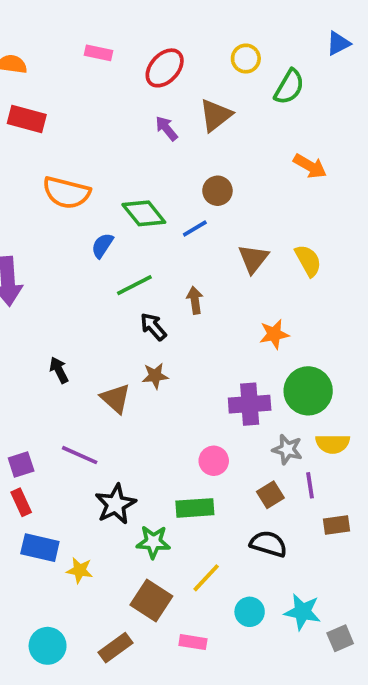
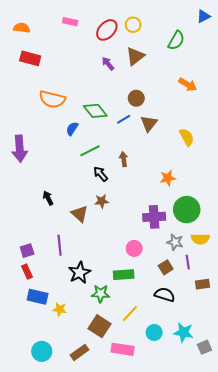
yellow circle: (246, 59) -> (133, 25), moved
brown triangle: (253, 259) -> (149, 123), moved
purple line: (80, 455) -> (60, 245), turned 60
pink rectangle: (193, 642) -> (123, 349), size x1.5

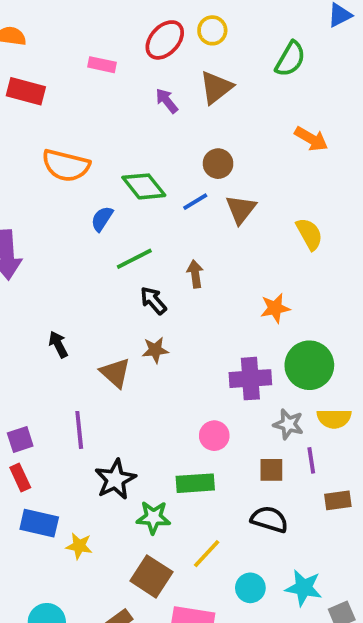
pink rectangle: (70, 22) -> (102, 65), moved
brown square: (166, 267) -> (271, 470), turned 32

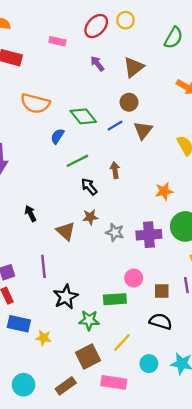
brown triangle: (216, 87) -> (134, 67), moved
gray star: (288, 424) -> (115, 232), moved
pink circle: (214, 436) -> (134, 278), moved
brown square: (151, 576) -> (88, 357), turned 30

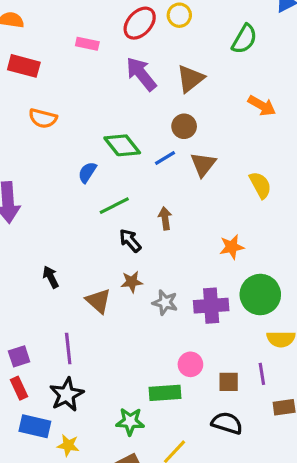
purple arrow: (97, 64) -> (141, 74), size x1.6
orange semicircle: (35, 103) -> (43, 118), moved, size x0.7
black star: (66, 297) -> (67, 395), moved

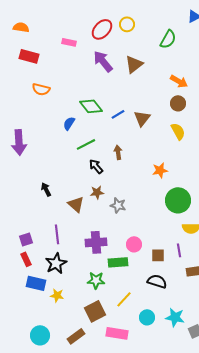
brown circle: (184, 126) -> (178, 103), moved
purple cross: (211, 306) -> (96, 242), moved

